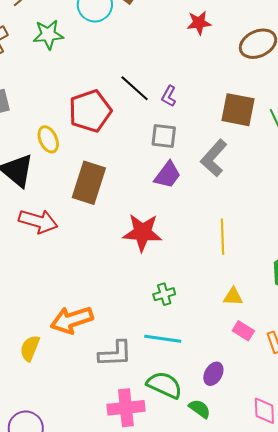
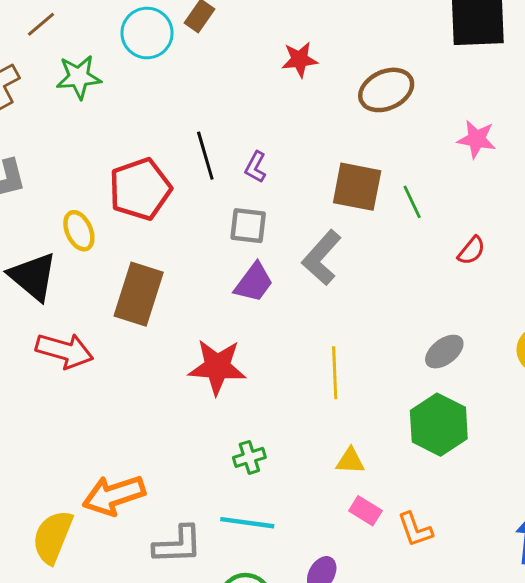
black line: (135, 88) -> (205, 156), turned 32
yellow semicircle: (30, 348) -> (53, 537), size x1.4

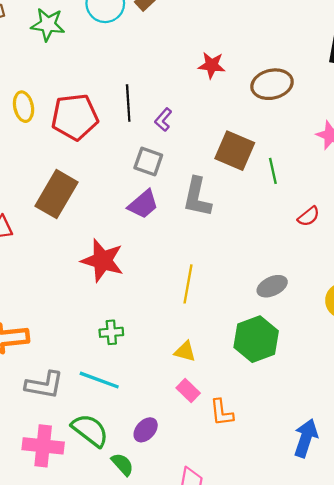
red star: (300, 60) -> (212, 65), moved
yellow ellipse: (79, 231) -> (24, 107), moved
gray L-shape: (322, 258) -> (197, 197), turned -42

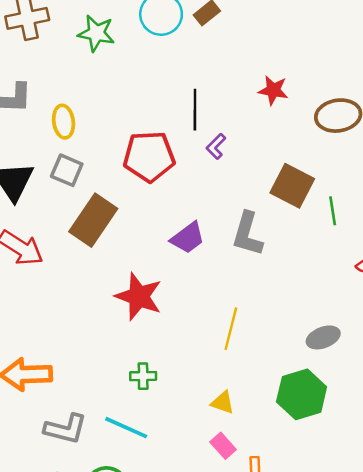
black line: (128, 103) -> (195, 110), moved
red pentagon: (75, 117) -> (149, 156), moved
gray square: (148, 162) -> (67, 170), moved

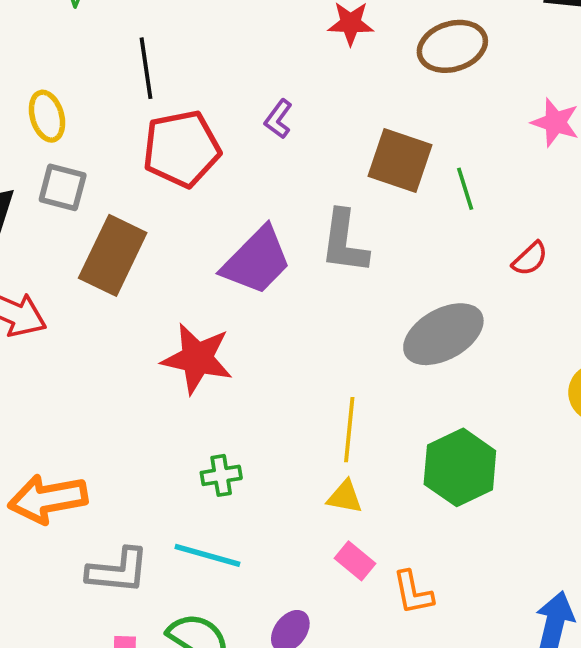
black line: (195, 110) -> (146, 68), moved
purple trapezoid: (188, 238) -> (257, 261), size x1.4
yellow line: (231, 329) -> (349, 430), moved
gray ellipse: (323, 337) -> (443, 334), moved, size x1.6

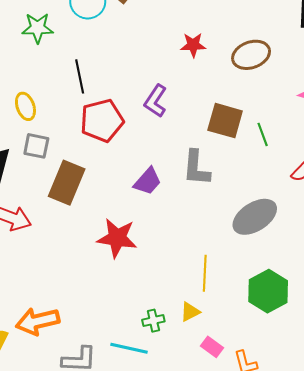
purple L-shape: (278, 119) -> (156, 101), size x1.5
purple trapezoid: (257, 261) -> (148, 181), size x0.7
green cross: (221, 475) -> (153, 321), moved
yellow triangle: (345, 497) -> (190, 312), moved, turned -35

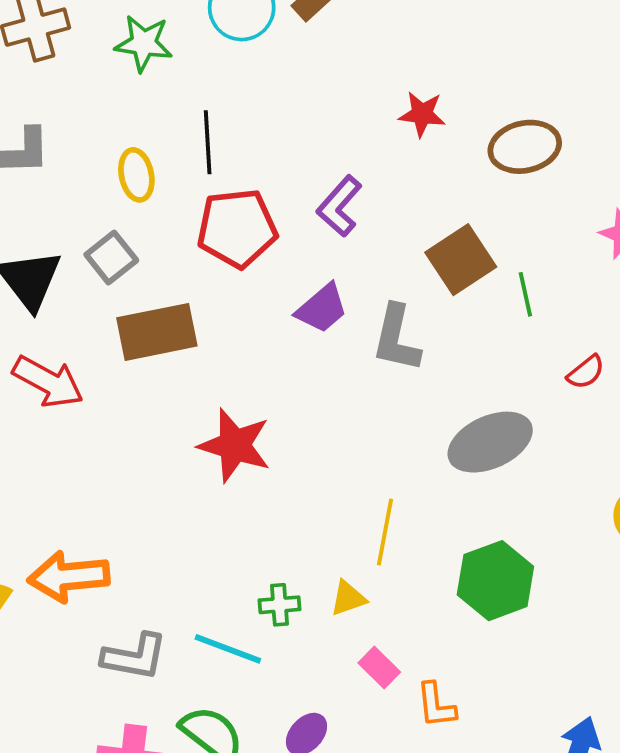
yellow ellipse: (25, 106) -> (136, 175), moved
brown square: (225, 121) -> (461, 260), turned 33
gray square: (36, 146) -> (111, 257), turned 32
purple trapezoid: (148, 181) -> (322, 308), moved
brown rectangle: (67, 183) -> (157, 332), turned 48

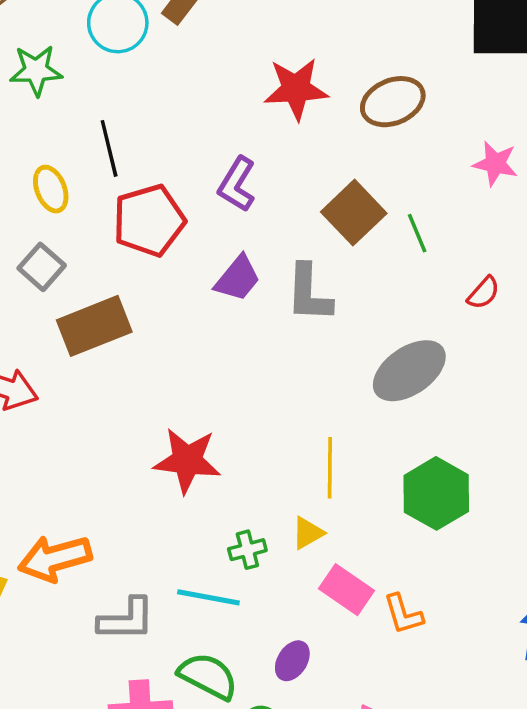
red star: (422, 114) -> (296, 89), size x1.5
red star: (235, 445) -> (187, 460), moved
pink rectangle: (379, 667) -> (346, 590), size x1.4

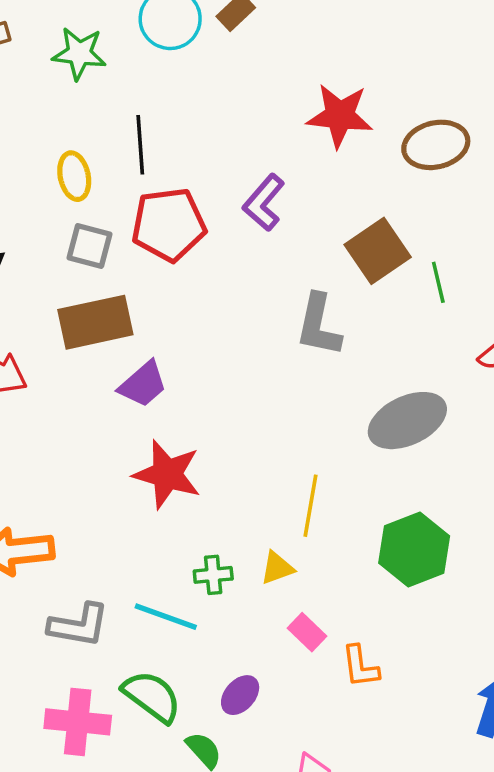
gray square: (42, 267) -> (89, 246), moved, turned -36
purple trapezoid: (238, 278) -> (143, 384), moved
pink rectangle: (346, 590) -> (307, 632), size x0.7

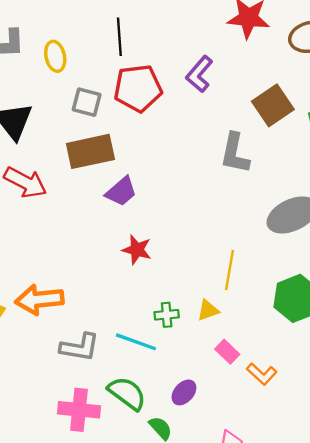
yellow ellipse: (74, 176) -> (55, 56), moved
red star: (167, 474) -> (137, 250), size x0.7
orange L-shape: (360, 666) -> (262, 374), turned -40

